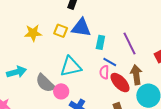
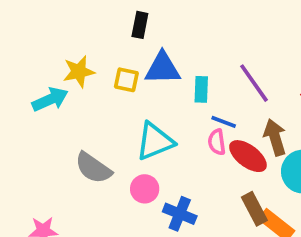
yellow star: (33, 33) -> (79, 72), moved
cyan arrow: (16, 72) -> (50, 99), moved
gray semicircle: (45, 83) -> (93, 168), moved

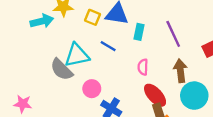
blue line: (224, 122) -> (108, 46), moved
cyan triangle: (155, 141) -> (77, 55), moved
red ellipse: (248, 156) -> (155, 95), moved

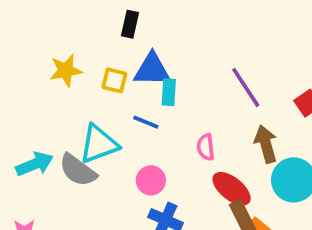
cyan arrow: (42, 21) -> (35, 164), moved
cyan rectangle: (139, 32) -> (169, 92), moved
pink circle: (92, 89) -> (151, 180), moved

